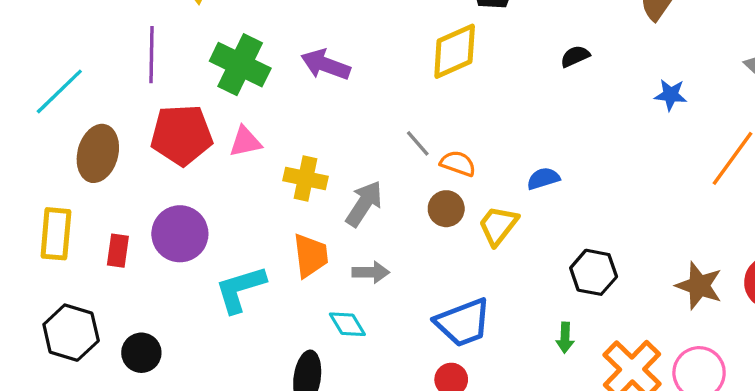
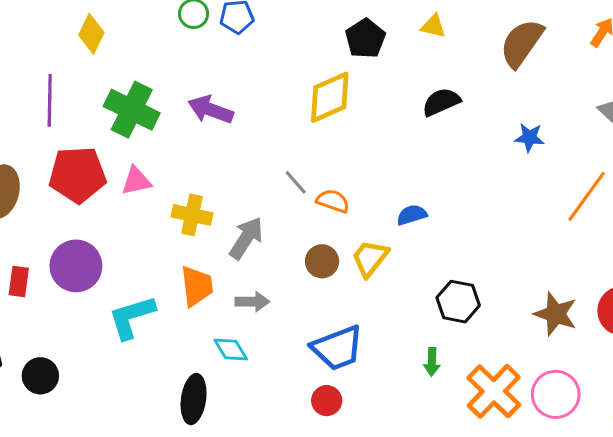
black semicircle: (575, 56) -> (441, 102), size x1.4
brown circle: (446, 209) -> (322, 261), moved

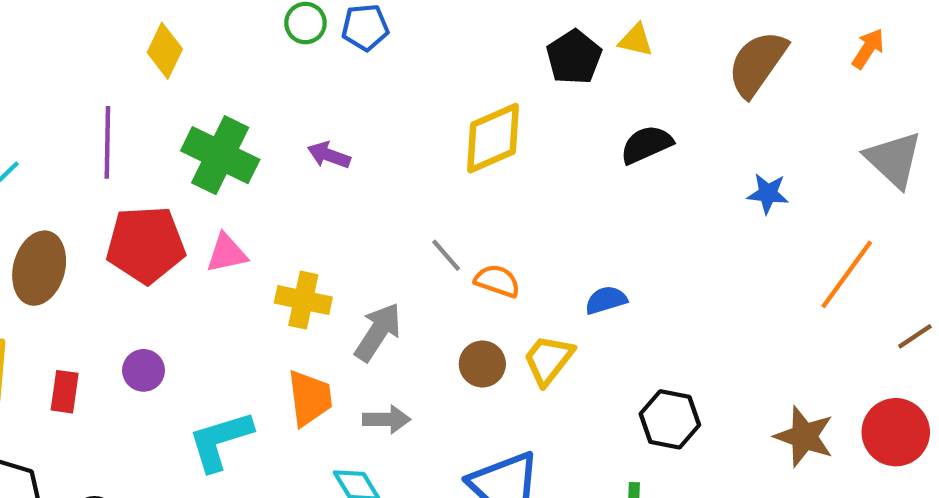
black pentagon: (365, 38) -> (574, 57), moved
purple arrow: (211, 110) -> (329, 155), size x0.7
purple circle: (76, 266) -> (144, 370), size x0.6

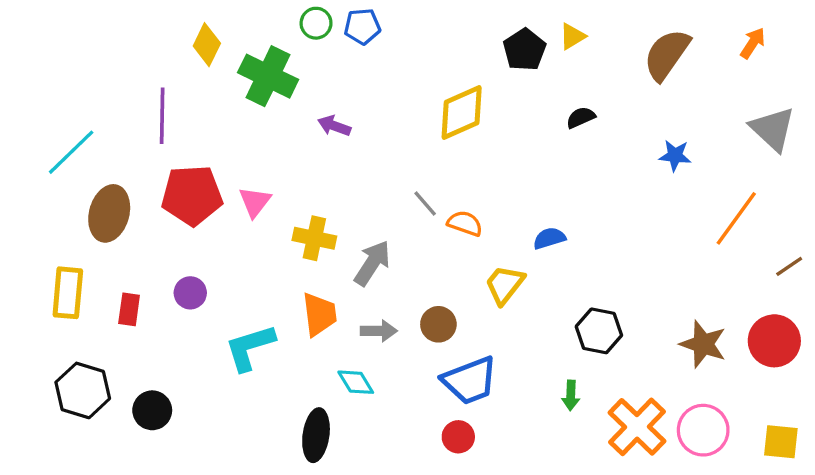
yellow triangle: (636, 40) -> (572, 36), turned -44
black semicircle: (646, 144) -> (581, 117), size x0.7
green cross: (220, 155) -> (268, 76), moved
pink triangle: (227, 253) -> (255, 202), turned -40
brown circle: (482, 364) -> (438, 324), moved

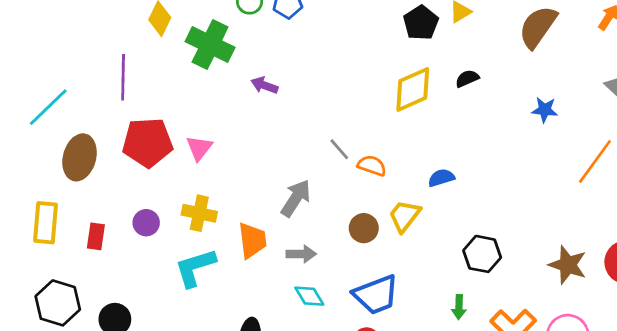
yellow diamond: (462, 113) -> (413, 89), moved
yellow cross: (314, 238) -> (199, 213), moved
brown circle: (438, 324) -> (364, 228), moved
cyan diamond: (356, 382) -> (309, 296), moved

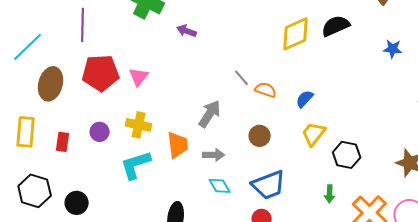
black semicircle: (467, 79) -> (336, 26), size x1.6
blue semicircle: (441, 178) -> (305, 99), moved, turned -30
yellow trapezoid: (405, 216) -> (314, 134), moved

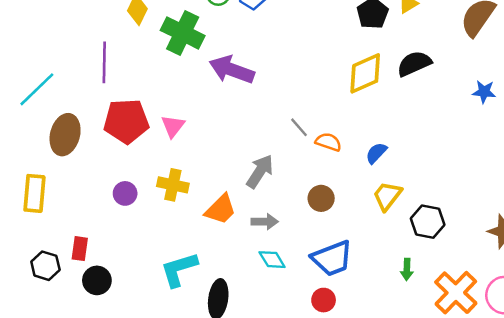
purple arrow: (187, 31) -> (232, 70), size x1.8
red rectangle: (63, 142) -> (80, 249), moved
orange trapezoid: (178, 145) -> (221, 209), turned 52
cyan L-shape: (136, 165) -> (179, 269), moved
black hexagon: (35, 191) -> (45, 266), size x0.7

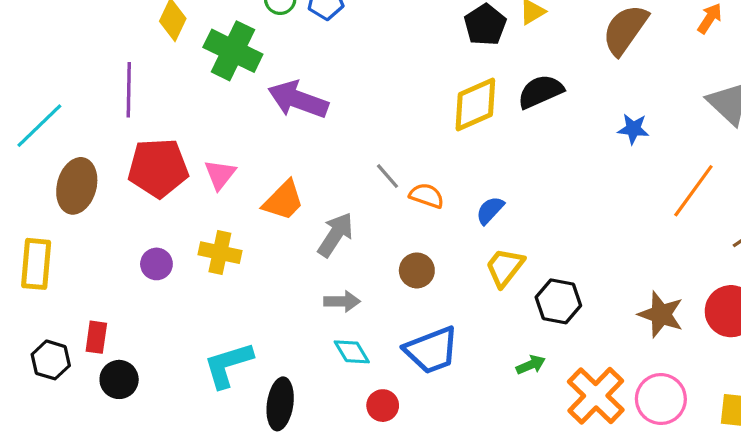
orange trapezoid: (221, 209) -> (283, 201), moved
green arrow: (407, 269) -> (531, 365), turned -115
red circle: (324, 300) -> (383, 406), moved

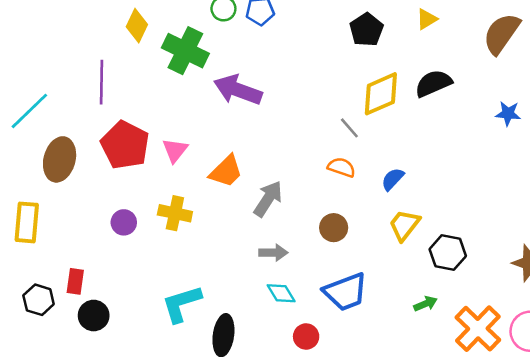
black pentagon: (485, 25) -> (366, 30), moved
red pentagon: (158, 168) -> (125, 145), turned 30
gray line: (388, 176) -> (349, 128), moved

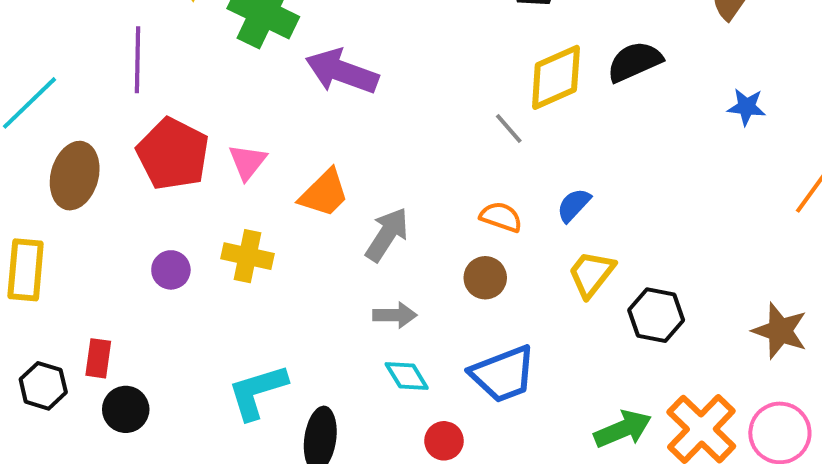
orange semicircle: (341, 167) -> (501, 217), moved
green arrow: (425, 304) -> (623, 429), moved, size x1.6

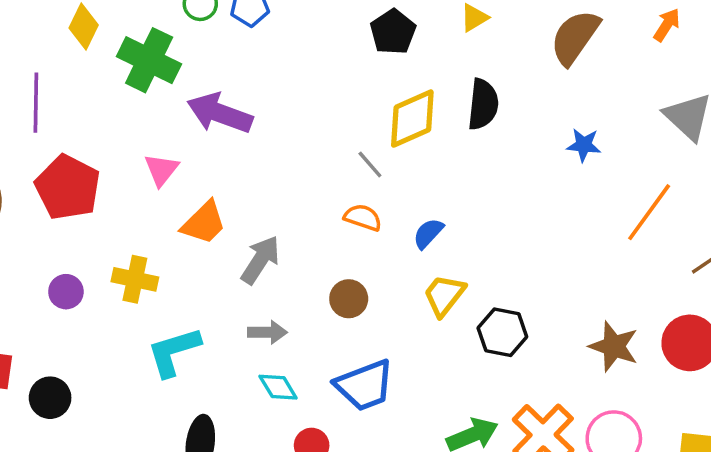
black semicircle: (635, 62) -> (483, 104), turned 120
pink triangle: (248, 162) -> (161, 170), moved
orange semicircle: (501, 217) -> (363, 217), moved
cyan L-shape: (257, 392) -> (174, 352), moved
black circle: (126, 409) -> (50, 398), moved

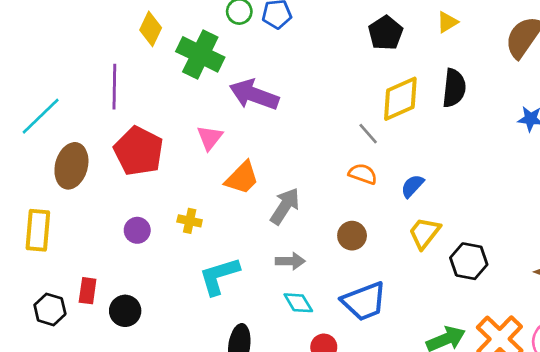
yellow cross: (135, 279) -> (190, 221), size x0.7

